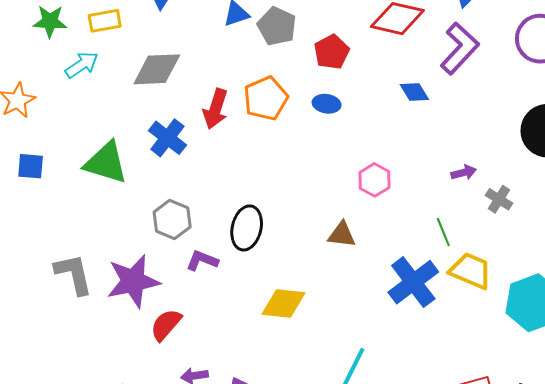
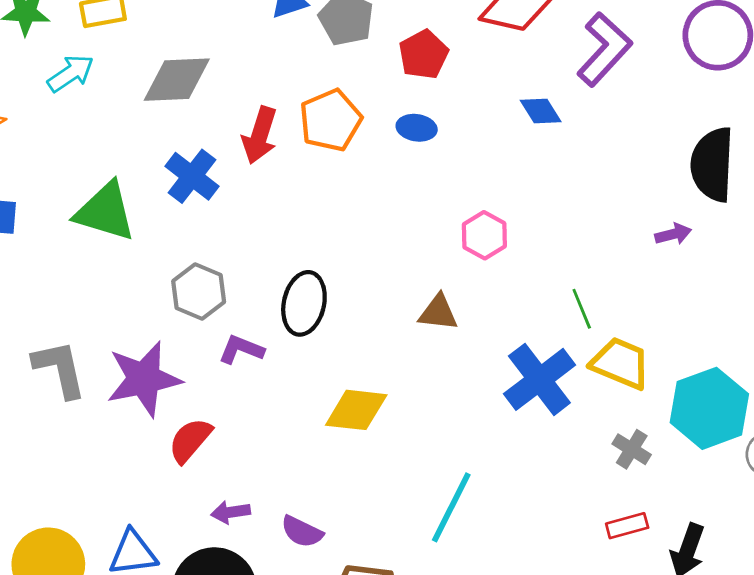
purple arrow: (464, 173) -> (673, 234), moved
gray cross: (499, 199) -> (632, 449), moved

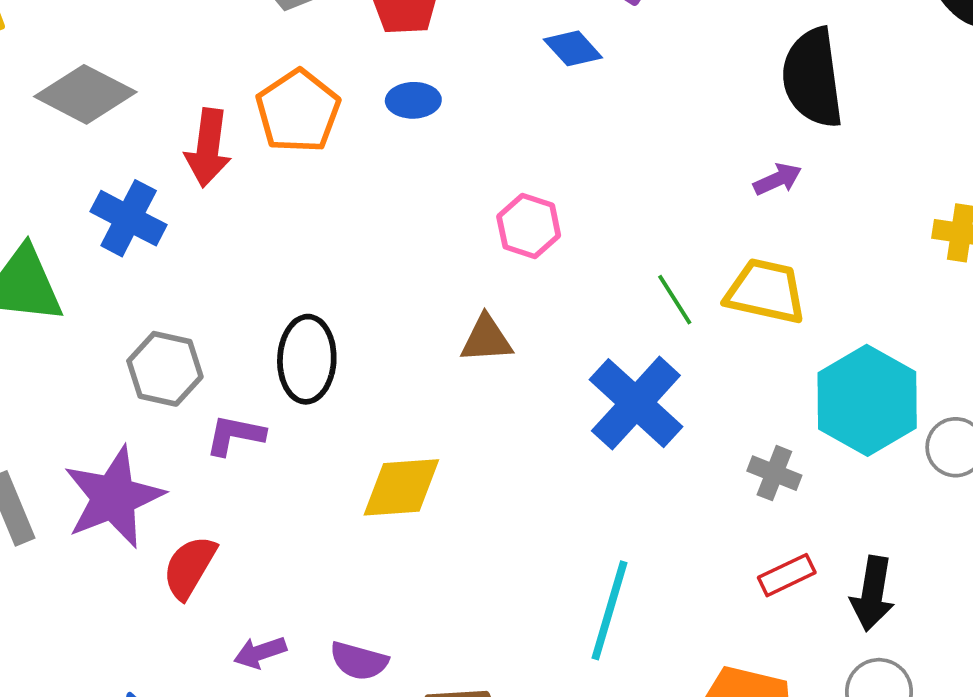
gray diamond: (177, 80) -> (85, 94), turned 40
yellow trapezoid: (621, 363) -> (766, 291), moved
cyan line: (451, 507) -> (610, 610), moved

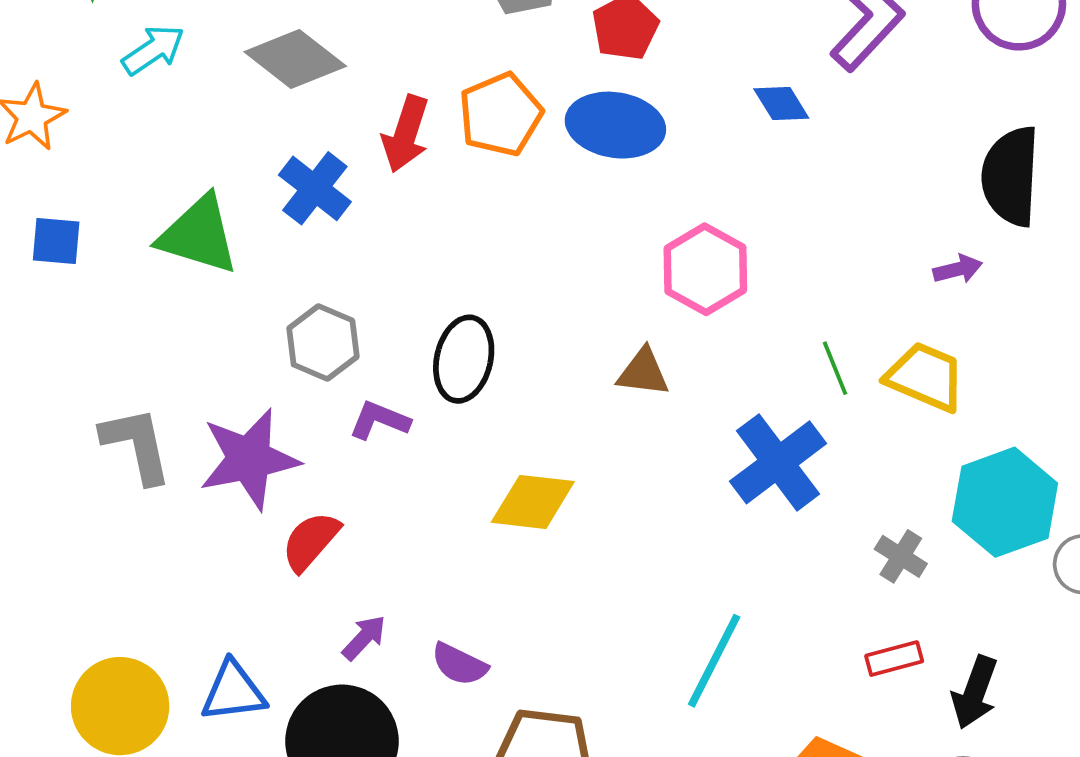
blue ellipse: (413, 100) -> (615, 125), size x1.8
pink hexagon: (529, 226) -> (705, 269), size x1.4
purple arrow: (260, 652) -> (364, 638), turned 141

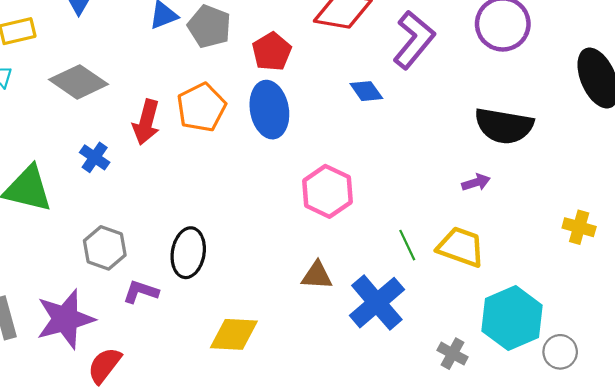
blue ellipse: (615, 125) -> (269, 110), turned 74
black semicircle: (1011, 176) -> (504, 126), turned -80
blue cross: (315, 188) -> (95, 157), size x0.7
brown triangle: (643, 372) -> (317, 275), moved

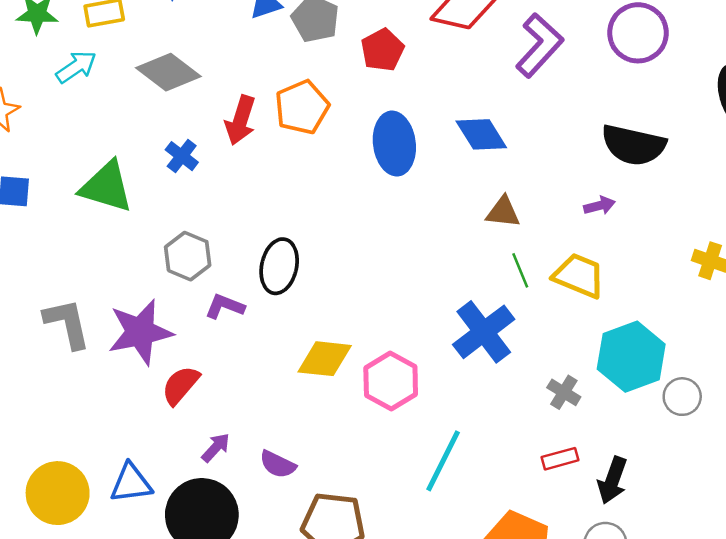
blue diamond: (366, 91) -> (481, 134), moved, size x1.4
blue ellipse: (269, 110) -> (394, 144), moved
pink hexagon: (327, 191) -> (391, 381), moved
brown triangle: (317, 275) -> (503, 212), moved

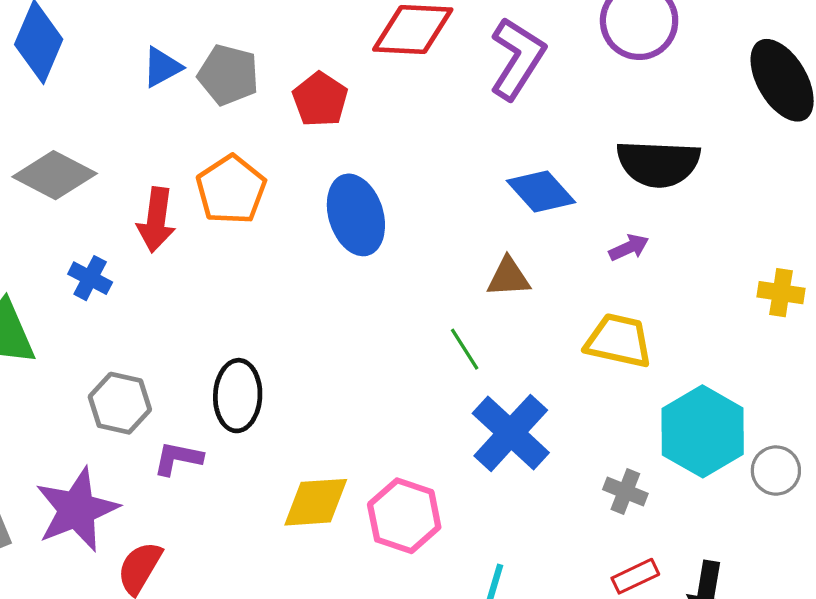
blue diamond: (481, 134) -> (541, 192), moved
green line: (520, 270) -> (465, 349), moved

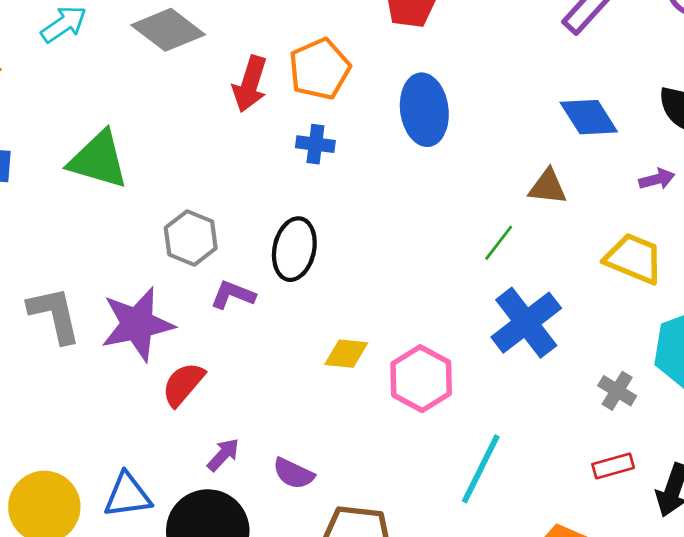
blue cross: (90, 278) -> (315, 144), moved, turned -30
green line: (465, 349) -> (499, 243), turned 60
yellow diamond: (316, 502) -> (346, 354), size x0.7

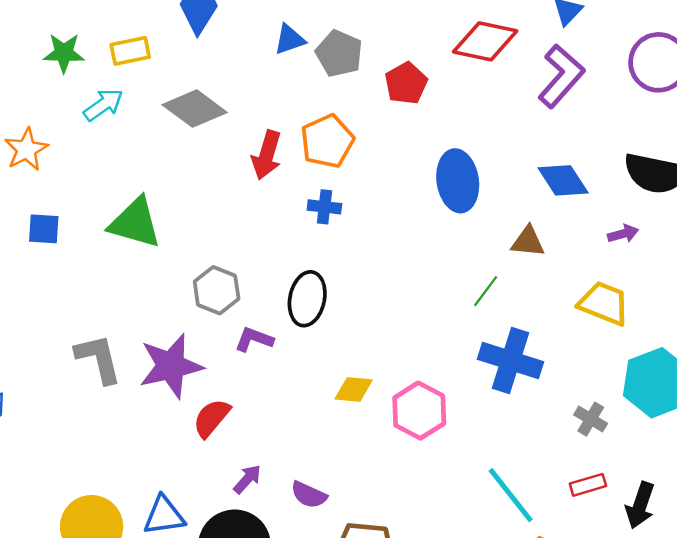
blue ellipse: (424, 110) -> (458, 181), moved
blue cross: (526, 323) -> (511, 361), turned -34
cyan line: (481, 469) -> (511, 495), moved, turned -64

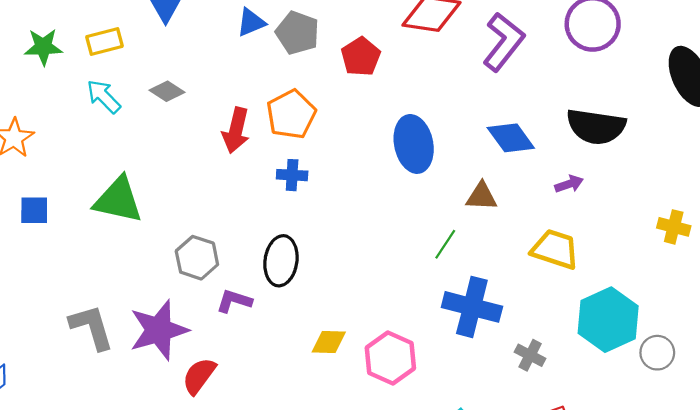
cyan arrow: (103, 105) -> (104, 96), moved, turned -96
gray diamond: (195, 109) -> (167, 91), size x0.6
gray cross: (591, 419) -> (530, 355), moved

